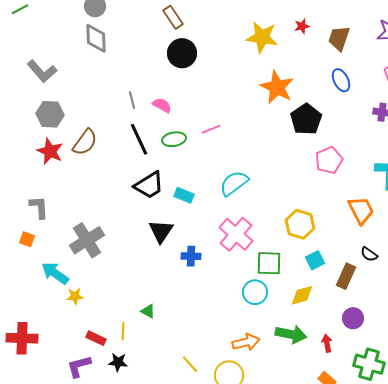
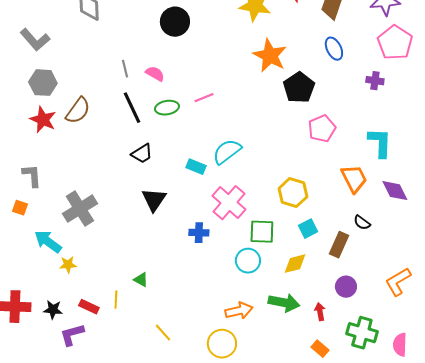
black trapezoid: (149, 185) -> (142, 154), size x0.7
cyan rectangle: (184, 195) -> (196, 167), moved
blue cross: (191, 256) -> (199, 233), moved
black star: (118, 362) -> (53, 310), moved
yellow line: (190, 364) -> (163, 333), moved

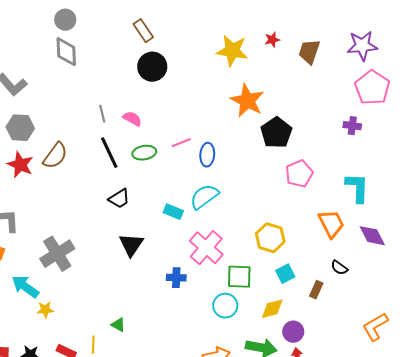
blue ellipse: (334, 49) -> (207, 155), moved, turned 30
brown rectangle: (339, 245) -> (316, 290), size x0.7
purple circle: (346, 287) -> (293, 332), moved

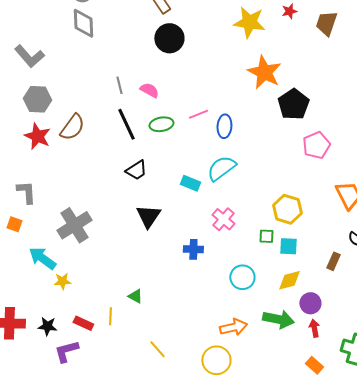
pink cross: (206, 248) -> (223, 219), size x0.7
cyan square: (285, 274) -> (288, 246), moved, turned 30
green square: (239, 277) -> (266, 236), moved, size x0.6

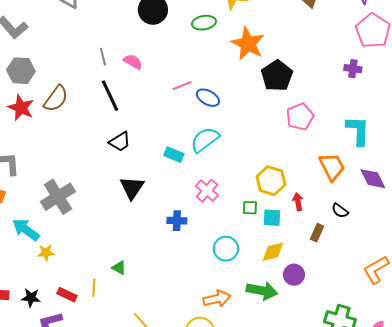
green ellipse: (161, 124) -> (204, 23), moved
blue ellipse: (224, 126) -> (208, 98), turned -65
red arrow: (314, 328) -> (298, 202), moved

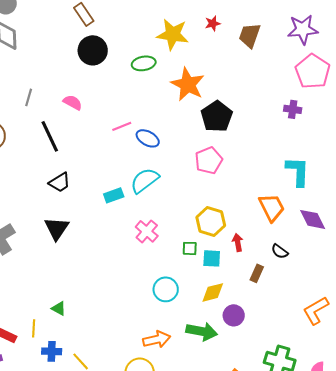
gray line: (103, 57) -> (29, 97), moved, turned 30
pink pentagon: (300, 117) -> (209, 160), moved
cyan rectangle: (174, 155) -> (114, 195), turned -42
black triangle: (132, 188) -> (57, 228), moved
blue cross: (177, 221) -> (52, 351), moved

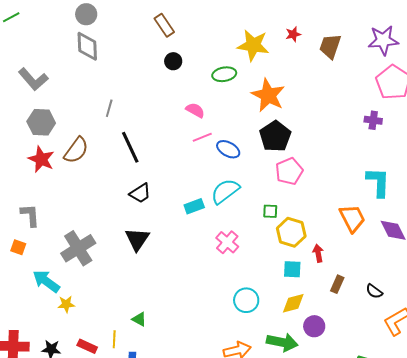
black circle: (93, 50) -> (173, 61), size x0.6
pink semicircle: (73, 102) -> (195, 110), moved
black pentagon: (217, 116) -> (275, 136), moved
green square: (190, 248) -> (270, 211), moved
black semicircle: (280, 251) -> (374, 291), moved

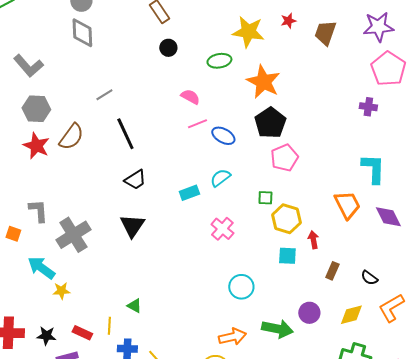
gray line: (109, 108) -> (104, 95), turned 42
cyan semicircle: (225, 191) -> (220, 178), size x0.7
gray L-shape: (30, 215) -> (38, 211), moved
yellow diamond: (293, 303) -> (351, 315), moved

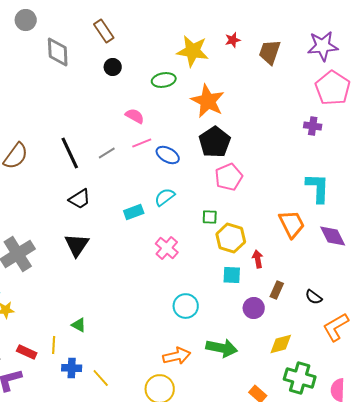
gray diamond: (82, 33) -> (58, 52), moved
gray line: (104, 95) -> (107, 153), moved
purple circle: (309, 313) -> (254, 308), moved
yellow diamond: (351, 315) -> (281, 344), moved

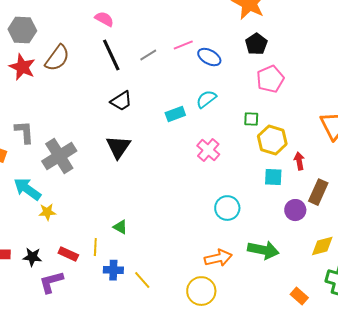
pink semicircle: (135, 116) -> (104, 19), moved
black pentagon: (215, 142) -> (256, 44), size x0.7
brown rectangle: (277, 290) -> (318, 192), size x1.4

